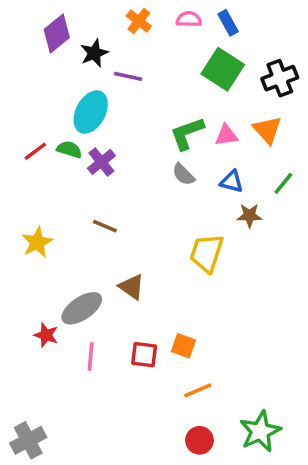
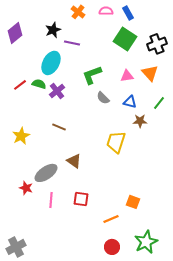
purple diamond: (57, 34) -> (15, 33), moved
green L-shape: (187, 133) -> (92, 75), moved
orange square: (183, 346) -> (133, 202), moved

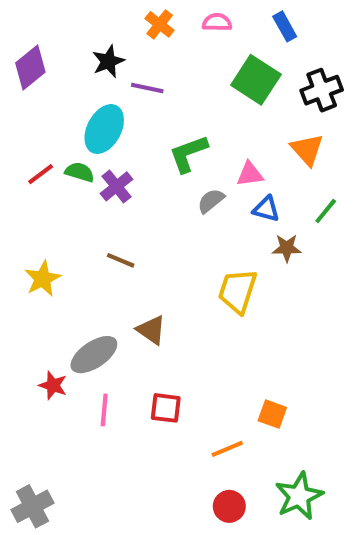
blue rectangle: (128, 13) -> (285, 26), moved
pink triangle: (127, 76) -> (250, 174), moved
gray semicircle: (103, 98) -> (211, 201), turned 96

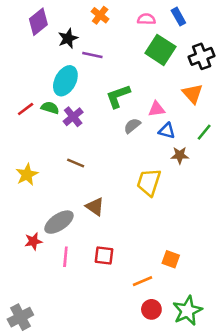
pink semicircle: (217, 22) -> (146, 19), moved
purple diamond: (30, 67) -> (38, 22), moved
red star: (53, 385) -> (33, 241), turned -30
red circle: (229, 506) -> (151, 309), moved

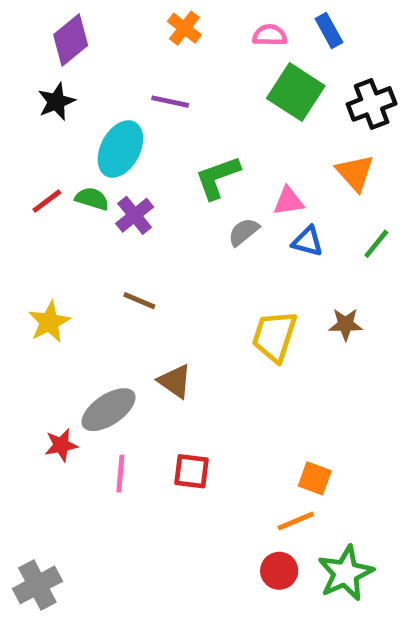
black star: (68, 38) -> (56, 102), moved
brown star: (180, 155) -> (345, 324), moved
orange line: (142, 281) -> (296, 521), moved

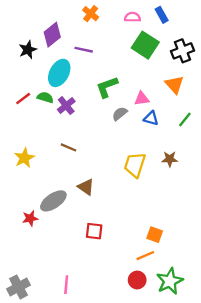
purple diamond: (71, 40) -> (52, 35), moved
pink line: (120, 474) -> (66, 285), moved

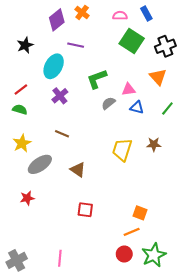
purple diamond: (52, 35) -> (57, 20), moved
green semicircle: (45, 97) -> (20, 110), moved
gray ellipse: (53, 201) -> (40, 164), moved

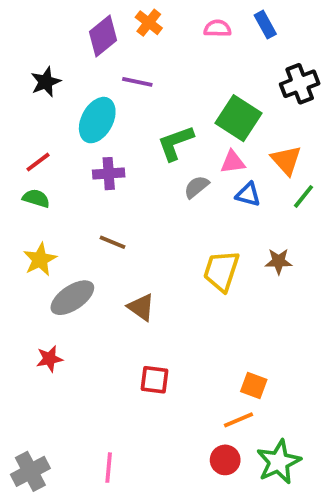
green square: (132, 41) -> (239, 118), moved
orange triangle: (158, 77) -> (286, 160), moved
purple cross: (60, 96) -> (109, 174), turned 35

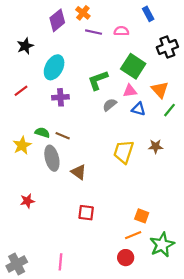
pink semicircle: (218, 28) -> (121, 31), moved
purple line: (137, 82) -> (94, 32), moved
green semicircle: (36, 198) -> (42, 133), moved
gray ellipse: (72, 298) -> (52, 158), moved, turned -70
green star: (279, 462) -> (162, 245), moved

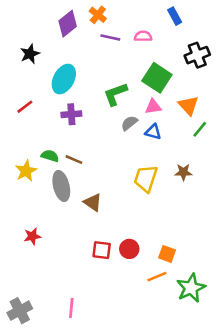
blue triangle: (138, 109) -> (153, 132), moved
red circle: (126, 258) -> (129, 249), moved

